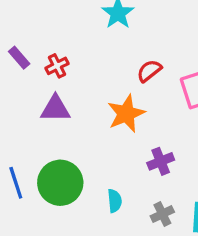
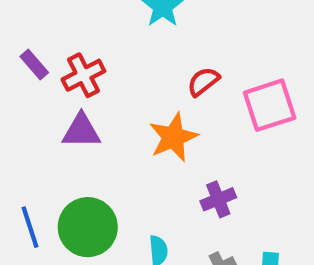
red cross: (57, 66) -> (83, 75), size x1.4

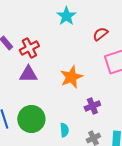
red semicircle: (203, 82) -> (100, 34), moved

